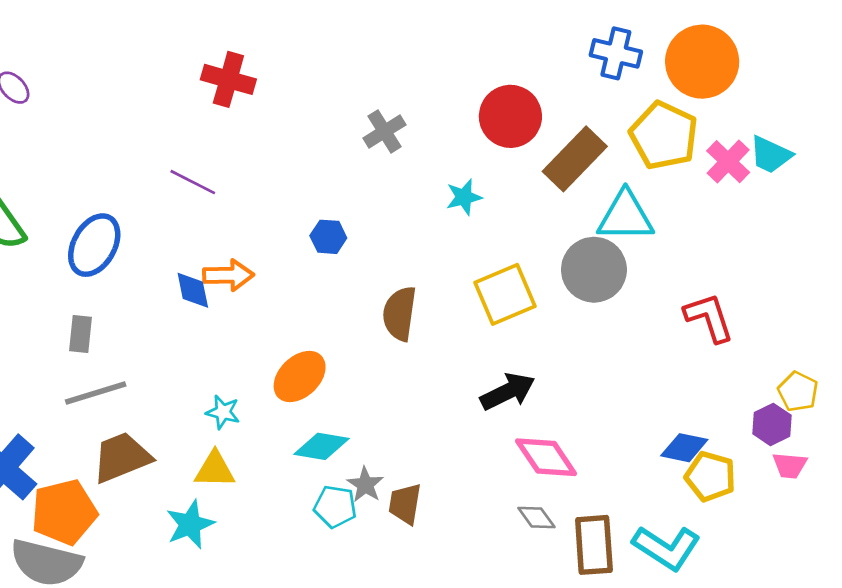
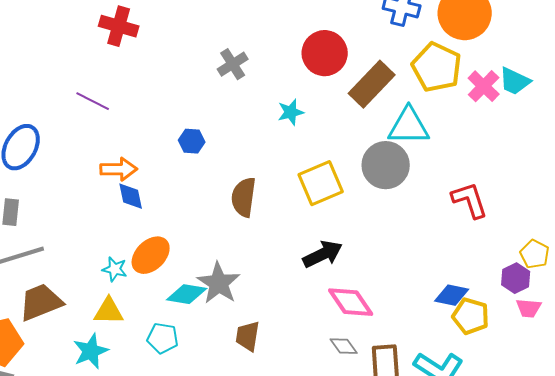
blue diamond: (193, 290) -> (131, 196), moved
orange ellipse: (300, 377) -> (151, 255), moved
gray star: (365, 485) -> (219, 283), moved, size x1.6
cyan pentagon: (335, 507) -> (163, 338), moved

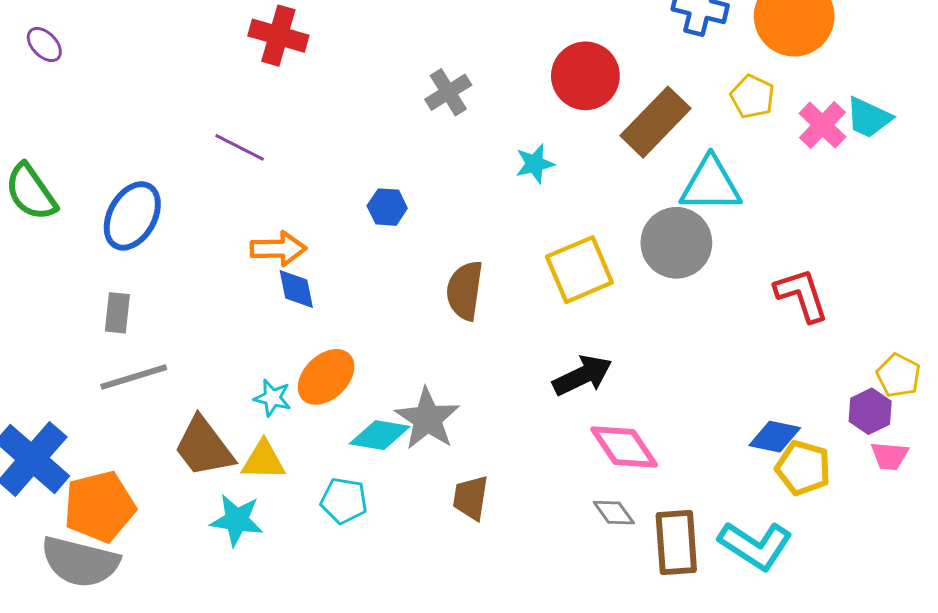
yellow pentagon: (437, 67) -> (752, 97), size x0.6
brown trapezoid: (41, 302) -> (204, 447), moved, turned -105
cyan star: (91, 351) -> (237, 520), turned 30

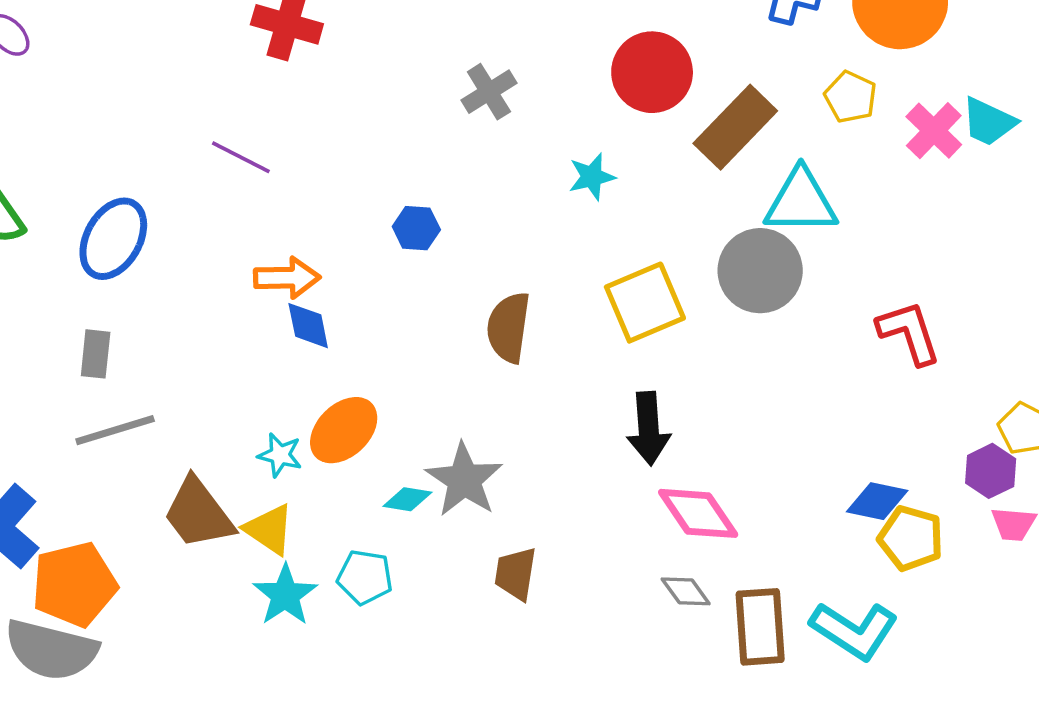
black arrow: (582, 375) -> (648, 428), turned 112
cyan diamond: (380, 435) -> (407, 499), size x0.7
yellow triangle: (263, 460) -> (269, 529), turned 33
cyan star: (237, 520) -> (285, 595), moved, turned 30

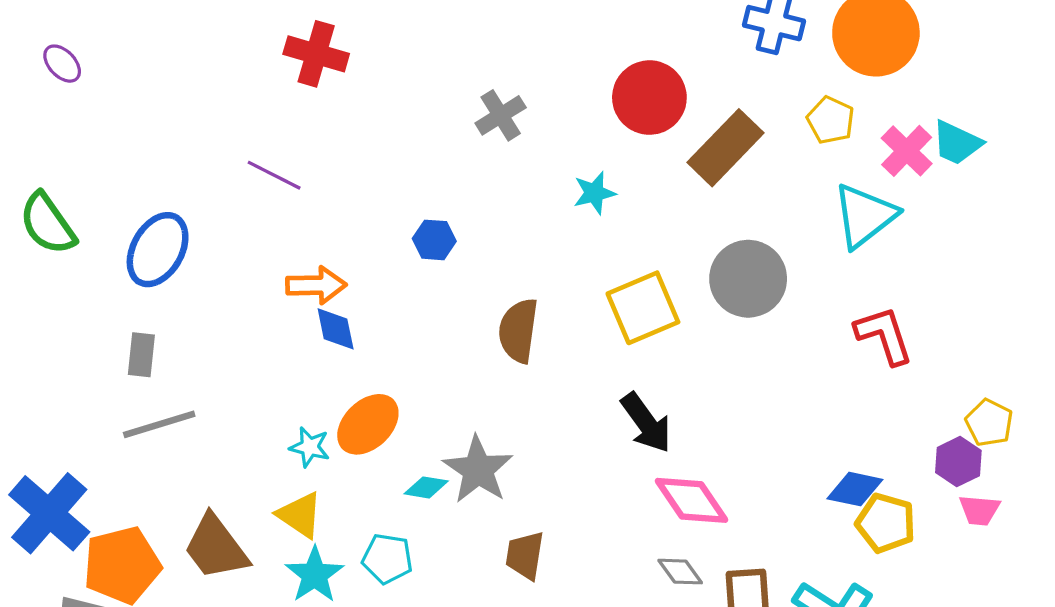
cyan triangle: (801, 202) -> (865, 216), moved, turned -38
black arrow: (648, 428) -> (646, 423), turned -32
brown trapezoid: (198, 513) -> (216, 547), moved

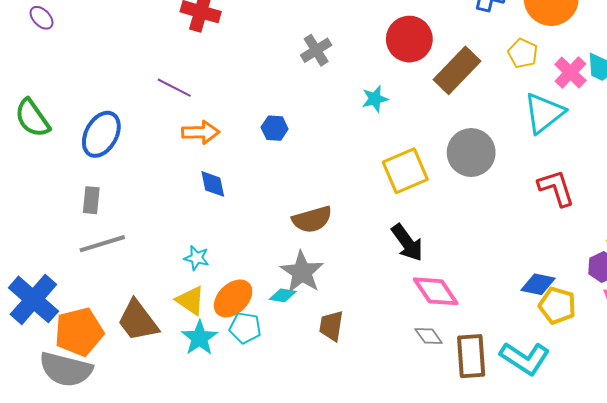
orange arrow: (316, 285) -> (201, 132), moved
brown semicircle: (518, 331) -> (312, 219), moved, turned -114
orange ellipse: (368, 424) -> (233, 298), moved
cyan diamond: (426, 487) -> (283, 295), moved

